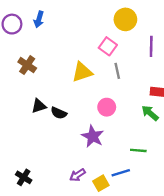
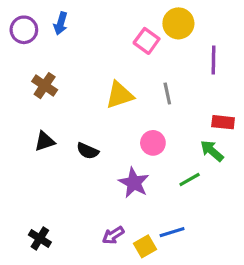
pink square: (108, 46) -> (147, 41), moved
black triangle: (39, 106) -> (45, 141), moved
green line: (138, 150) -> (190, 180), moved, turned -35

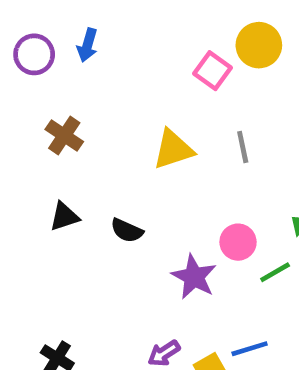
pink circle: (153, 143) -> (238, 242), moved

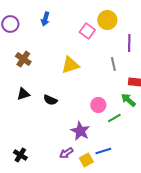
blue arrow: (87, 45) -> (45, 19), moved
gray line: (243, 147) -> (113, 64), moved
purple star: (194, 277) -> (80, 131), moved

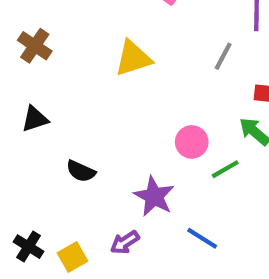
gray line: (113, 64) -> (223, 56), turned 40
black semicircle: (50, 100) -> (81, 171), moved
blue line: (103, 151) -> (202, 238), turned 49
yellow square: (86, 160) -> (72, 257), moved

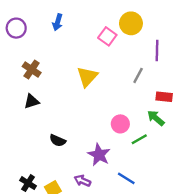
yellow triangle: (133, 58) -> (87, 77), turned -30
black triangle: (35, 119) -> (32, 101), moved
purple arrow: (125, 242) -> (82, 181), turned 56

